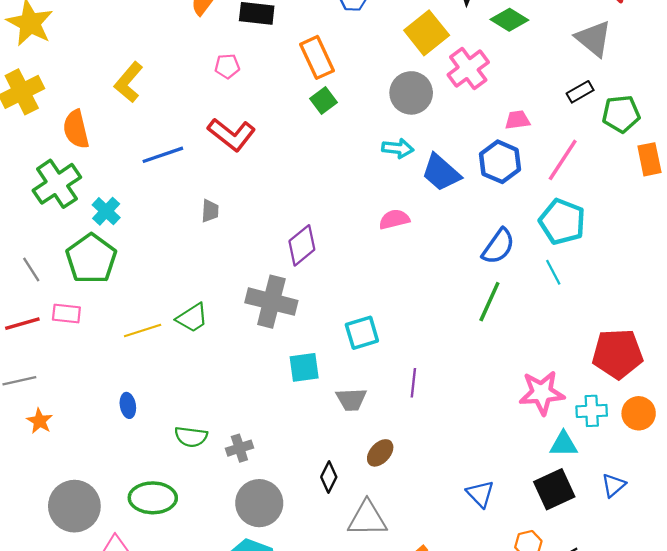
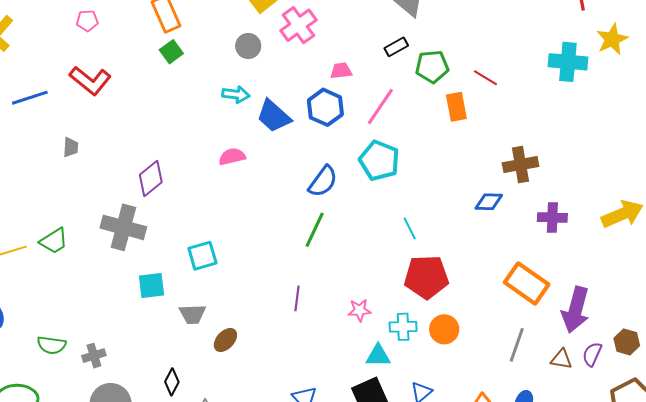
gray circle: (411, 93) -> (248, 46), size x0.7
cyan line: (553, 272) -> (410, 228), moved
purple line: (413, 383) -> (297, 298), moved
pink star: (542, 393) -> (359, 310), size x0.6
brown ellipse: (380, 453) -> (225, 340), moved

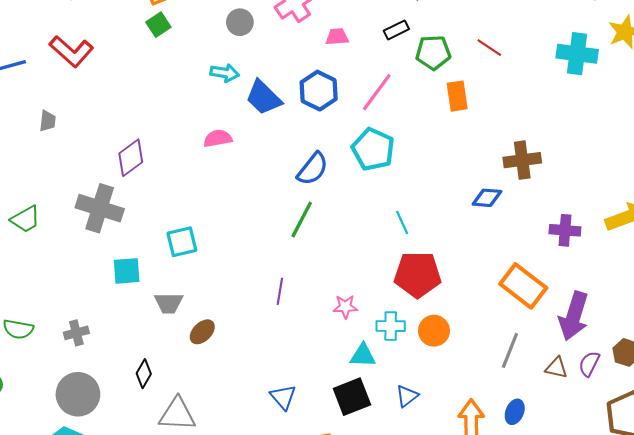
pink trapezoid: (341, 71) -> (337, 37), moved
red line: (485, 78) -> (489, 48), moved
purple cross: (552, 217) -> (565, 230), moved
gray cross: (94, 356) -> (76, 333), moved

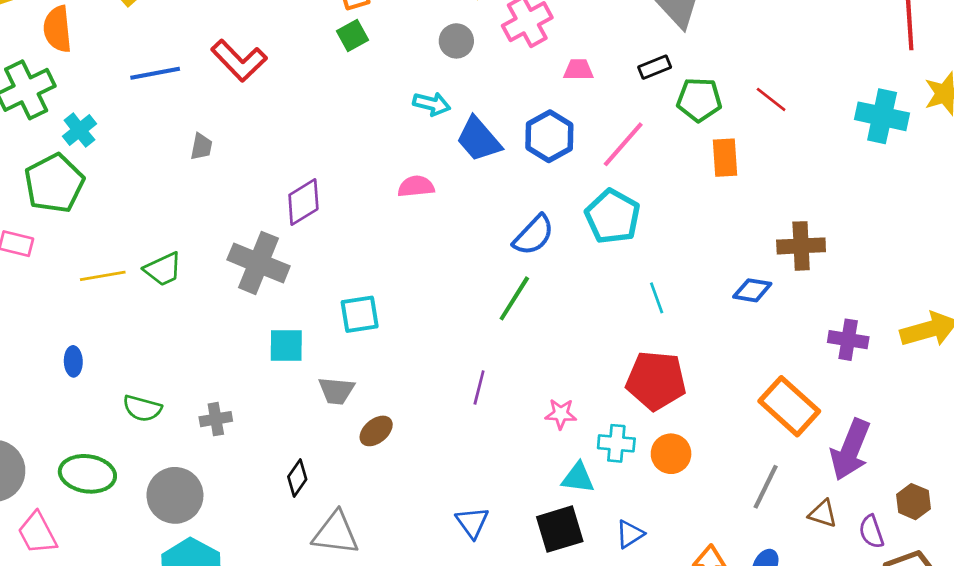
cyan line: (402, 223) -> (657, 298), moved
purple semicircle: (589, 364) -> (871, 532), moved, turned -50
gray circle: (78, 394) -> (175, 495), moved

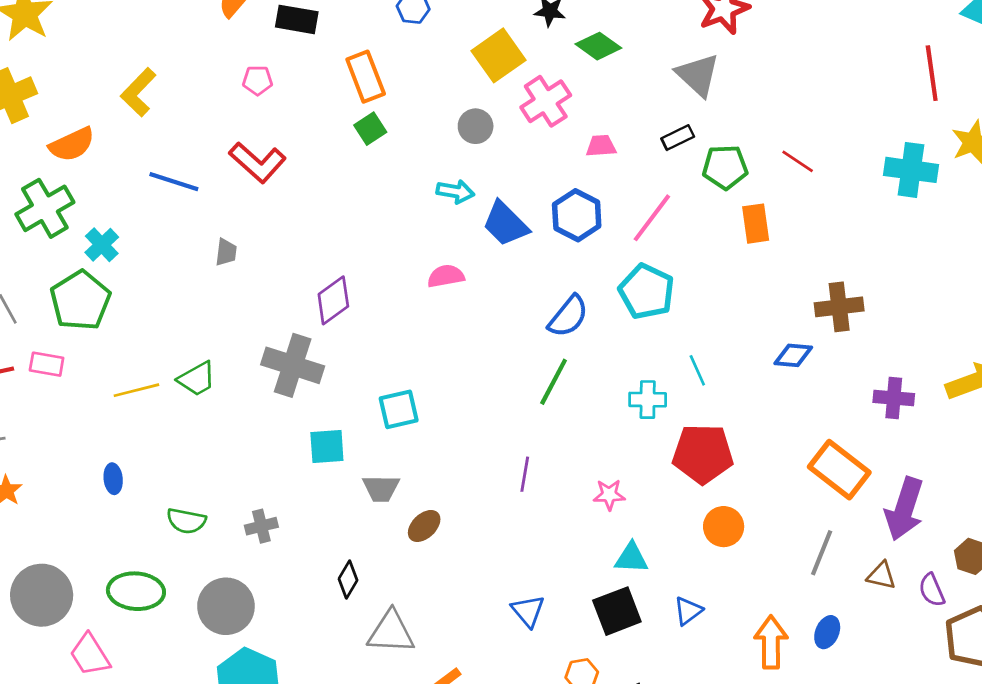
orange semicircle: (57, 29) -> (72, 144), turned -105
blue line: (155, 73) -> (174, 182), turned 33
cyan cross: (616, 443) -> (648, 400), moved

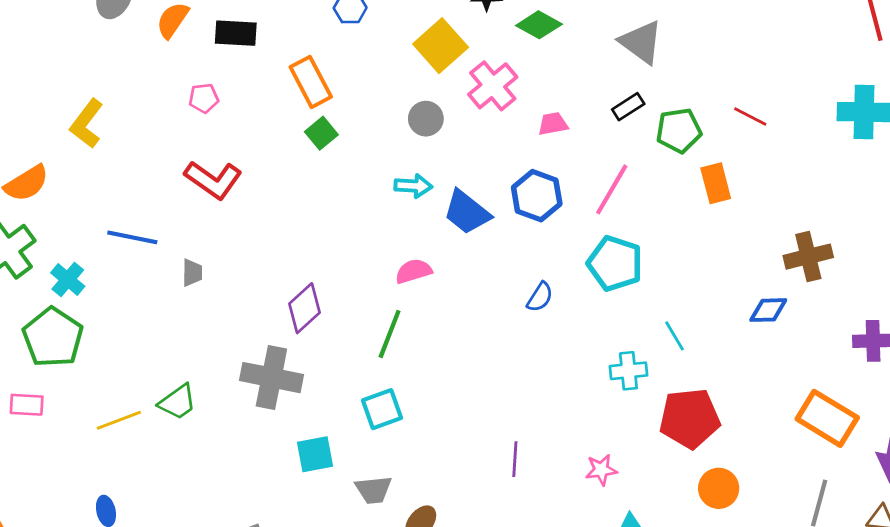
blue line: (174, 182) -> (132, 237), moved
blue semicircle: (568, 316) -> (540, 297), size x0.7
green line: (554, 382) -> (390, 334), moved

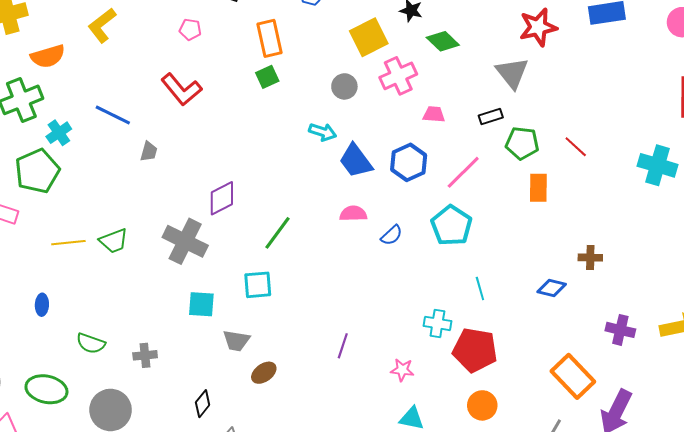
brown cross: (808, 257) -> (590, 258), size x0.7
pink semicircle: (414, 271) -> (353, 214), moved
cyan cross: (628, 371) -> (437, 323), moved

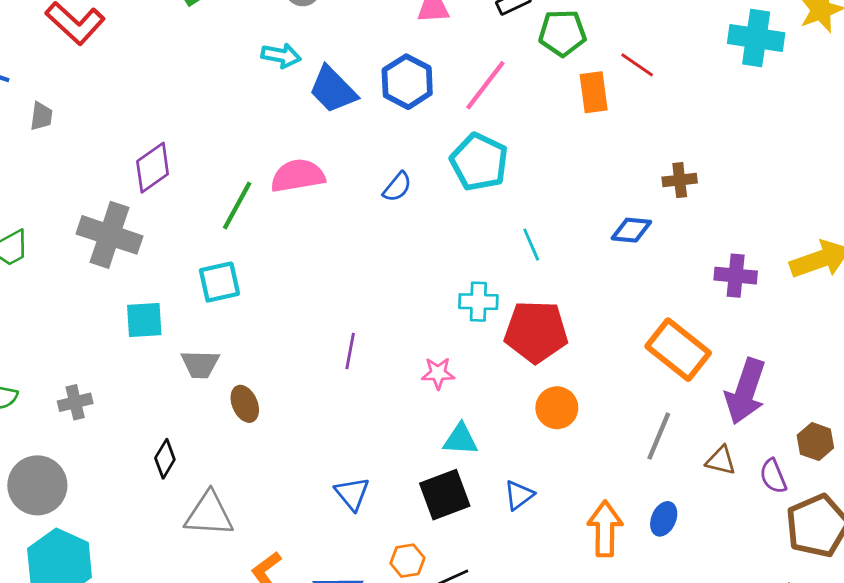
red line: (576, 147) -> (637, 65), moved
pink semicircle: (353, 214) -> (298, 176), moved, size x1.4
brown ellipse: (264, 373) -> (245, 404), turned -70

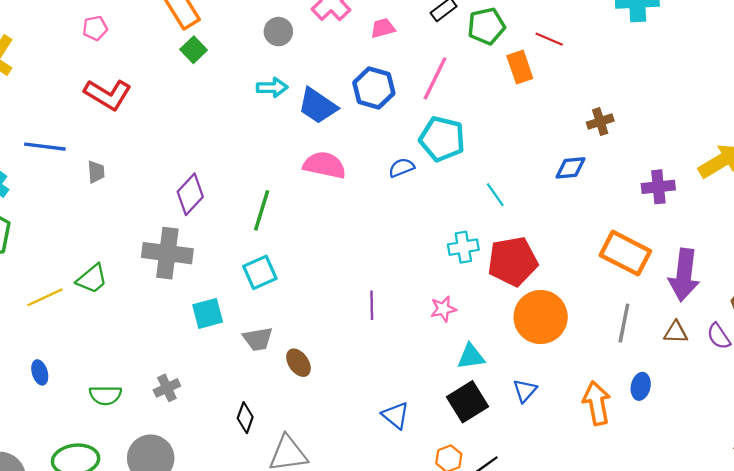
pink semicircle: (298, 176) -> (325, 165), moved, turned 33
blue semicircle: (397, 187) -> (401, 168), moved, turned -140
orange circle: (557, 408) -> (541, 317), size x1.6

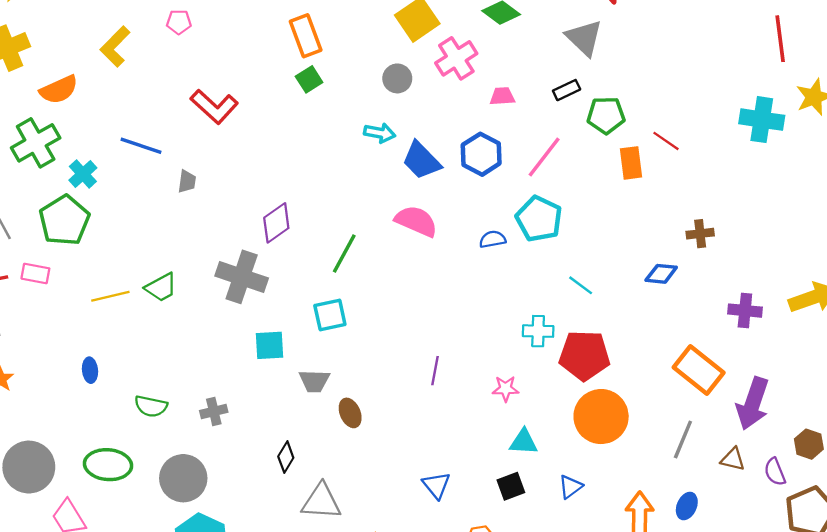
pink pentagon: (95, 28) -> (179, 22), moved
cyan line: (495, 195) -> (581, 285), turned -30
black square: (467, 402) -> (511, 486), size x0.7

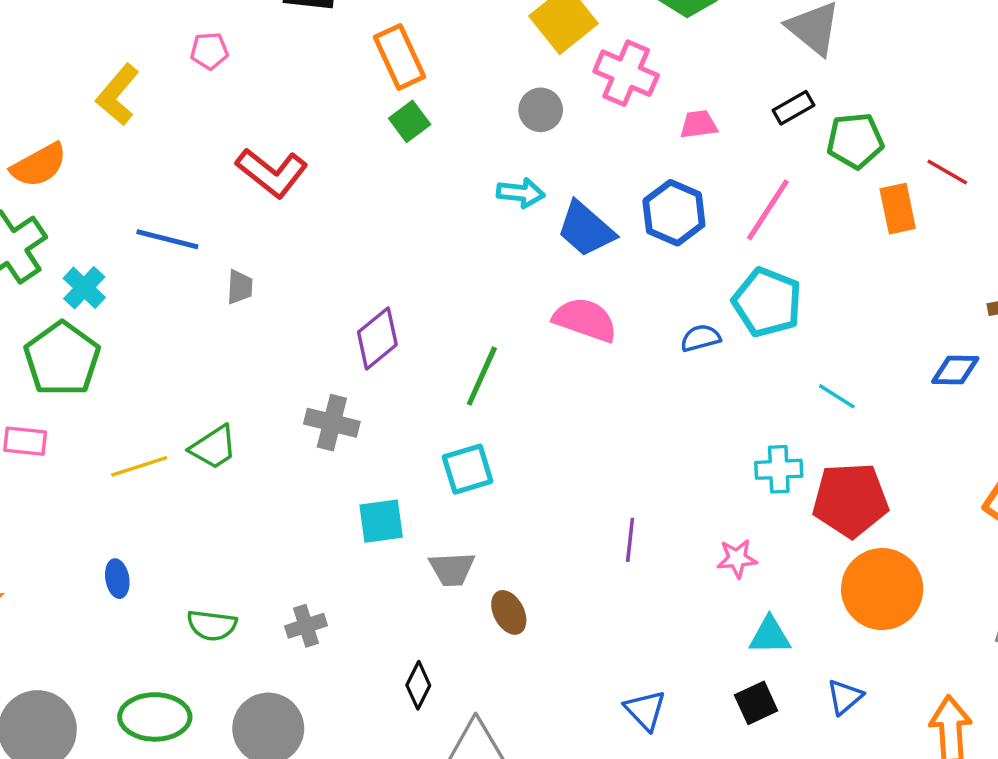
pink cross: (456, 58) -> (626, 73), turned -30
gray cross: (242, 277) -> (332, 423), size x0.7

